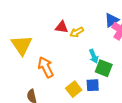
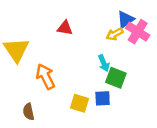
yellow arrow: (77, 32) -> (115, 34), moved
yellow square: (74, 89) -> (79, 103), turned -35

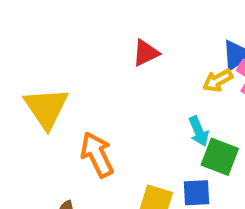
red triangle: (65, 28) -> (146, 53), moved, turned -35

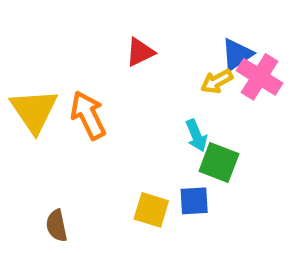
orange arrow: (97, 155) -> (88, 115), moved

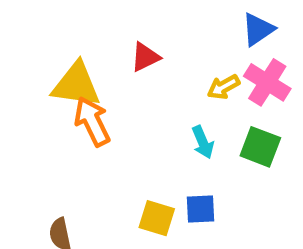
blue triangle: (237, 54) -> (258, 29), moved
yellow triangle: (34, 111) -> (76, 85), moved, turned -48
green square: (219, 163) -> (260, 147), moved

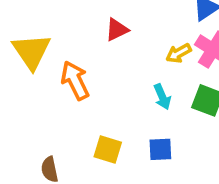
yellow triangle: (76, 85) -> (31, 51), moved, turned 48
yellow square: (157, 218) -> (108, 149), moved

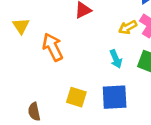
yellow triangle: (31, 51) -> (21, 26), size x0.6
blue square: (160, 149) -> (115, 97), size x1.5

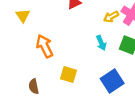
orange arrow: (53, 47) -> (45, 46), moved
blue square: (115, 97) -> (112, 81), moved, turned -30

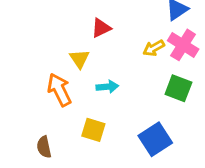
yellow triangle: (23, 16) -> (79, 59), moved
cyan arrow: (101, 43) -> (107, 87), moved, turned -72

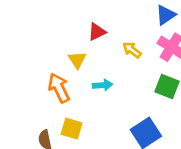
yellow arrow: (154, 48) -> (132, 50), moved, turned 66
yellow square: (93, 130) -> (72, 129), moved

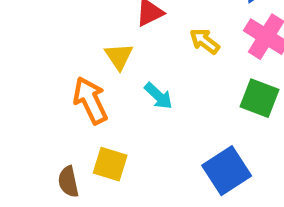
cyan arrow: (102, 85) -> (158, 96), turned 48

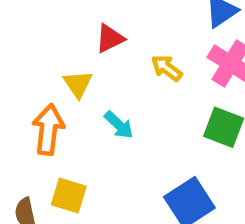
orange arrow: (90, 100) -> (48, 130), turned 33

